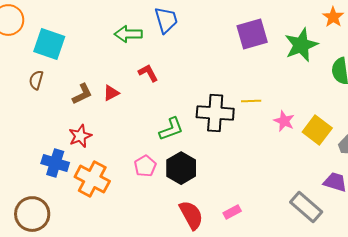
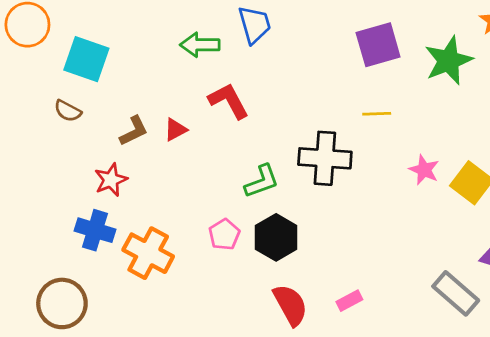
red L-shape: (148, 73) -> (229, 101), size x1.4
brown semicircle: (36, 80) -> (68, 111), turned -78
yellow line: (251, 101) -> (377, 114), moved
red star: (80, 136) -> (111, 180), moved

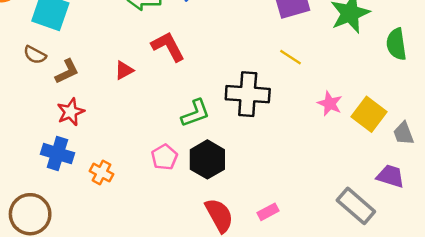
yellow line: (377, 114) -> (291, 57), turned 35
brown L-shape: (134, 131) -> (67, 71), moved
orange cross: (148, 253) -> (101, 173), size x0.6

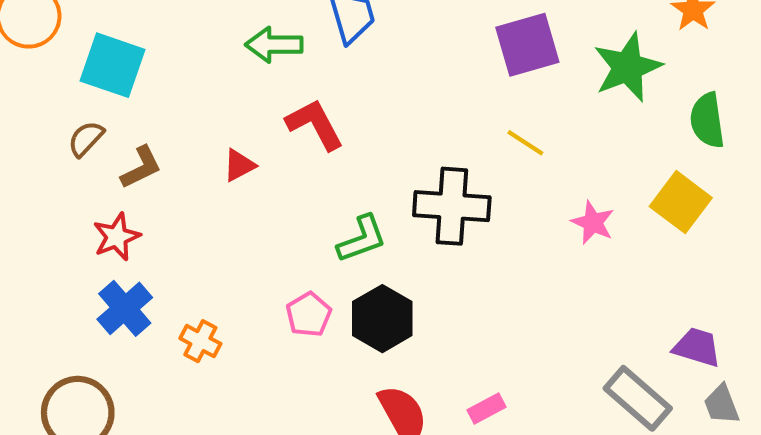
brown semicircle: (35, 55) -> (86, 139), turned 105
red star: (71, 112) -> (117, 237), moved
yellow square: (369, 114) -> (681, 202), moved
gray trapezoid: (403, 133) -> (722, 404), moved
blue cross: (57, 154) -> (125, 308), turned 32

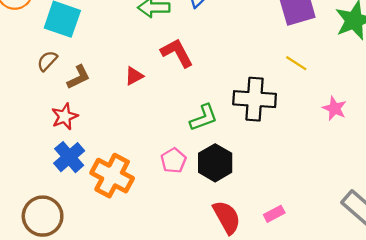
orange cross: (200, 341) -> (112, 176), size x1.8

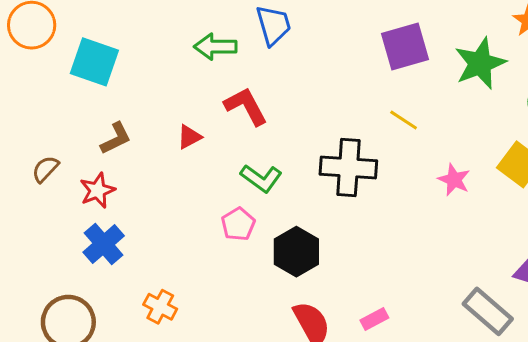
brown semicircle: (47, 61) -> (45, 169), moved
green L-shape: (204, 118) -> (261, 178), moved, turned 56
pink pentagon: (173, 161) -> (238, 224), moved
orange cross: (112, 176) -> (160, 307), moved, size x0.6

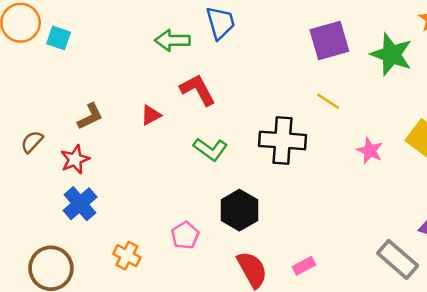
cyan square: (94, 62) -> (59, 38), moved, size x0.6
green star: (480, 63) -> (391, 54), turned -30
pink pentagon: (238, 224) -> (185, 235), moved

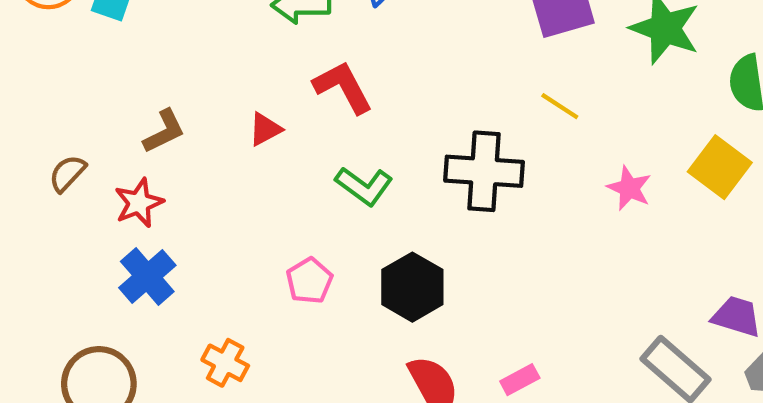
pink pentagon: (185, 235) -> (309, 281), moved

